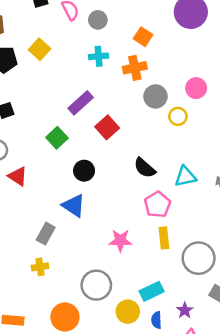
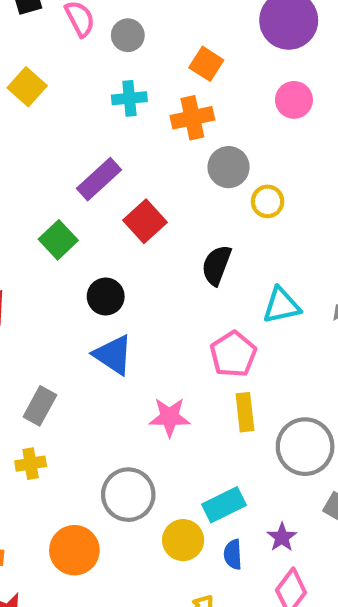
pink circle: (196, 88) -> (294, 100), moved
black semicircle: (145, 168) -> (217, 265), moved, turned 70
blue triangle: (74, 206) -> (113, 355), moved

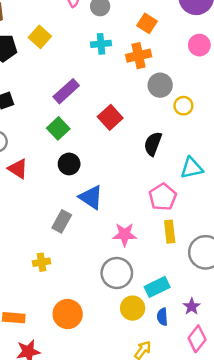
purple rectangle: (99, 179) -> (66, 91), moved
black circle: (106, 297) -> (69, 164), moved
gray rectangle: (40, 406) -> (62, 221), moved
gray circle: (128, 495) -> (117, 273), moved

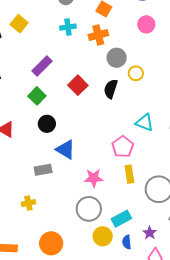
black semicircle: (153, 144) -> (111, 89), moved
cyan triangle: (192, 168) -> (145, 123), turned 36
gray rectangle: (62, 221) -> (43, 170), turned 54

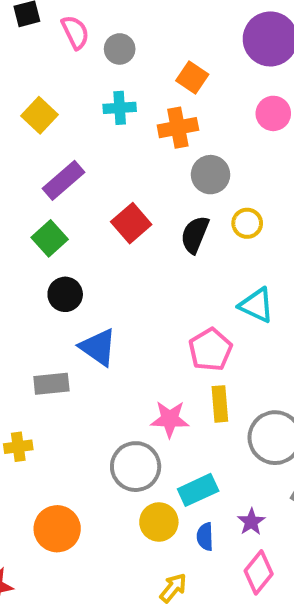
yellow square: (19, 24) -> (39, 115), moved
yellow circle: (136, 73) -> (247, 223), moved
pink star: (94, 178) -> (170, 419), moved

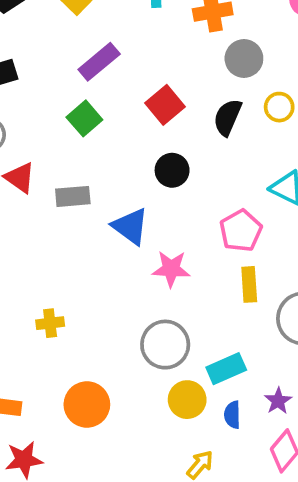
black circle: (65, 294) -> (172, 170), moved
gray rectangle: (51, 384) -> (73, 196), moved
pink star: (170, 419) -> (171, 269), moved

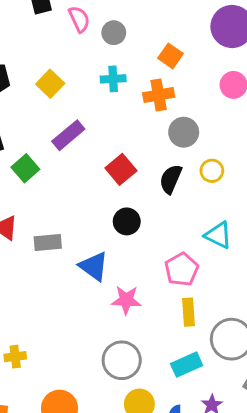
green square: (84, 118) -> (25, 168), moved
yellow cross: (50, 323) -> (15, 357), moved
cyan rectangle: (226, 369) -> (187, 365), moved

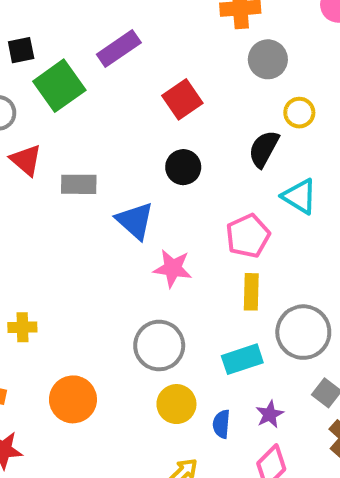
green square: (25, 168) -> (59, 86), size x1.4
black semicircle: (171, 179) -> (264, 149), moved

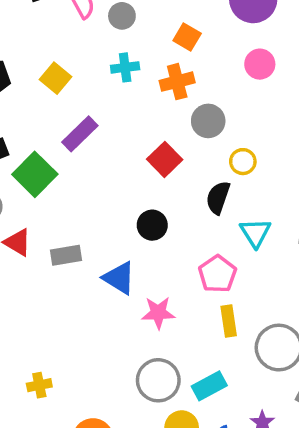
red square: (182, 99) -> (165, 159), moved
cyan triangle: (300, 196) -> (255, 233), turned 36
cyan rectangle: (242, 359) -> (209, 386), moved

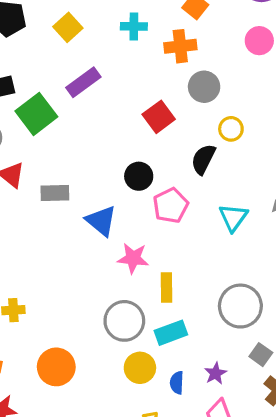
cyan triangle: (255, 233) -> (233, 217), moved
pink pentagon: (217, 274) -> (171, 206), moved
yellow rectangle: (229, 321) -> (167, 288), moved

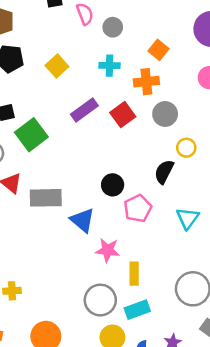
purple rectangle: (83, 82) -> (84, 110), moved
red square: (159, 117) -> (123, 115), moved
gray rectangle: (55, 193) -> (46, 198), size x1.4

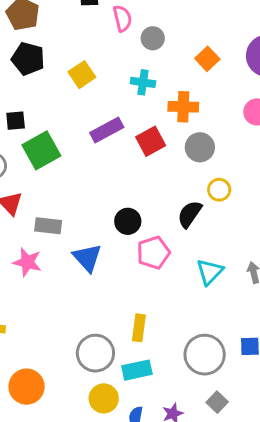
orange square: (158, 50) -> (207, 59), moved
gray rectangle: (46, 198) -> (48, 226), size x0.7
pink star: (108, 250) -> (27, 262), moved

